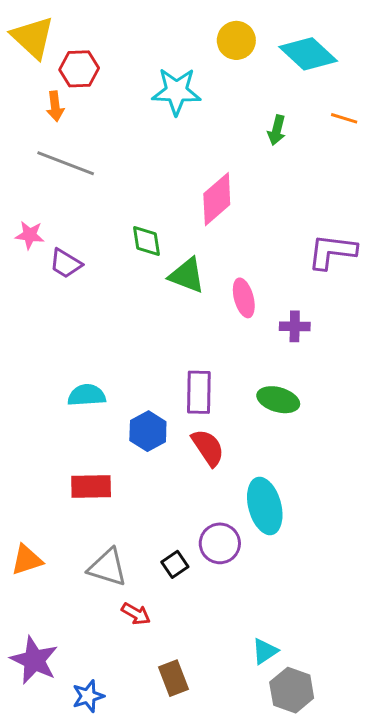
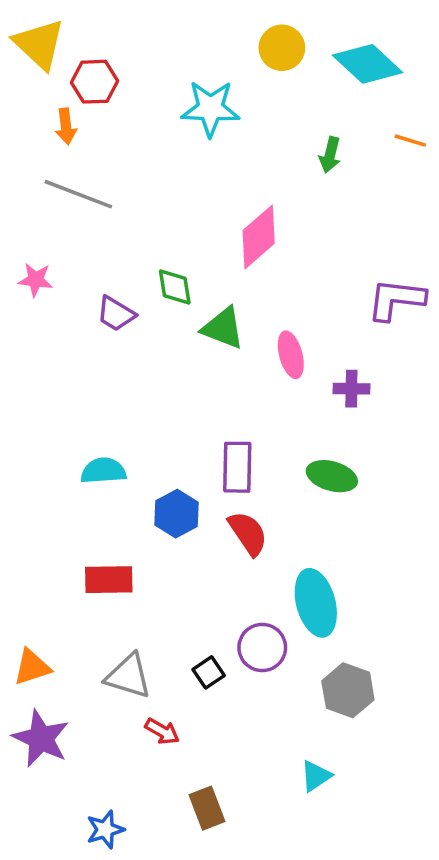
purple trapezoid: (66, 263) -> (116, 314), moved
purple star: (34, 660) -> (41, 739), moved
gray hexagon: (292, 690) -> (348, 690), moved

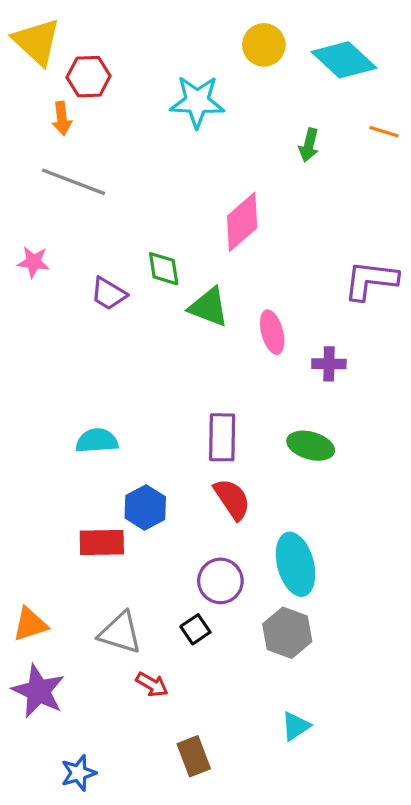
blue hexagon: (177, 514) -> (145, 507), moved
purple circle: (262, 647) -> (220, 581), moved
gray hexagon: (348, 690) -> (287, 633), moved
blue star: (105, 830) -> (78, 773), moved

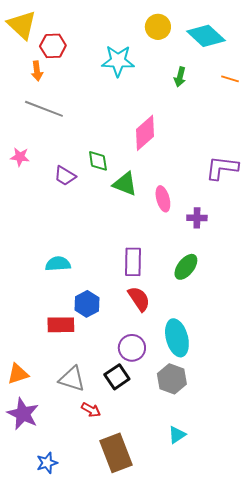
green arrow: (309, 145) -> (180, 77), moved
green ellipse: (311, 446) -> (186, 267), turned -68
black square: (195, 629) -> (117, 377), size x1.4
brown rectangle: (194, 756) -> (116, 453), size x1.6

